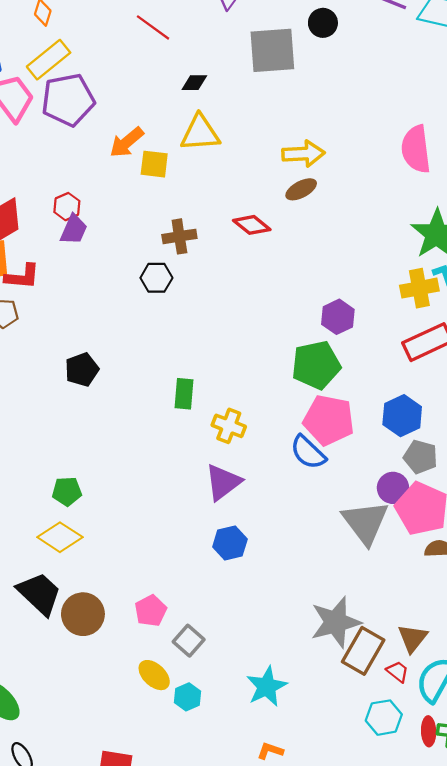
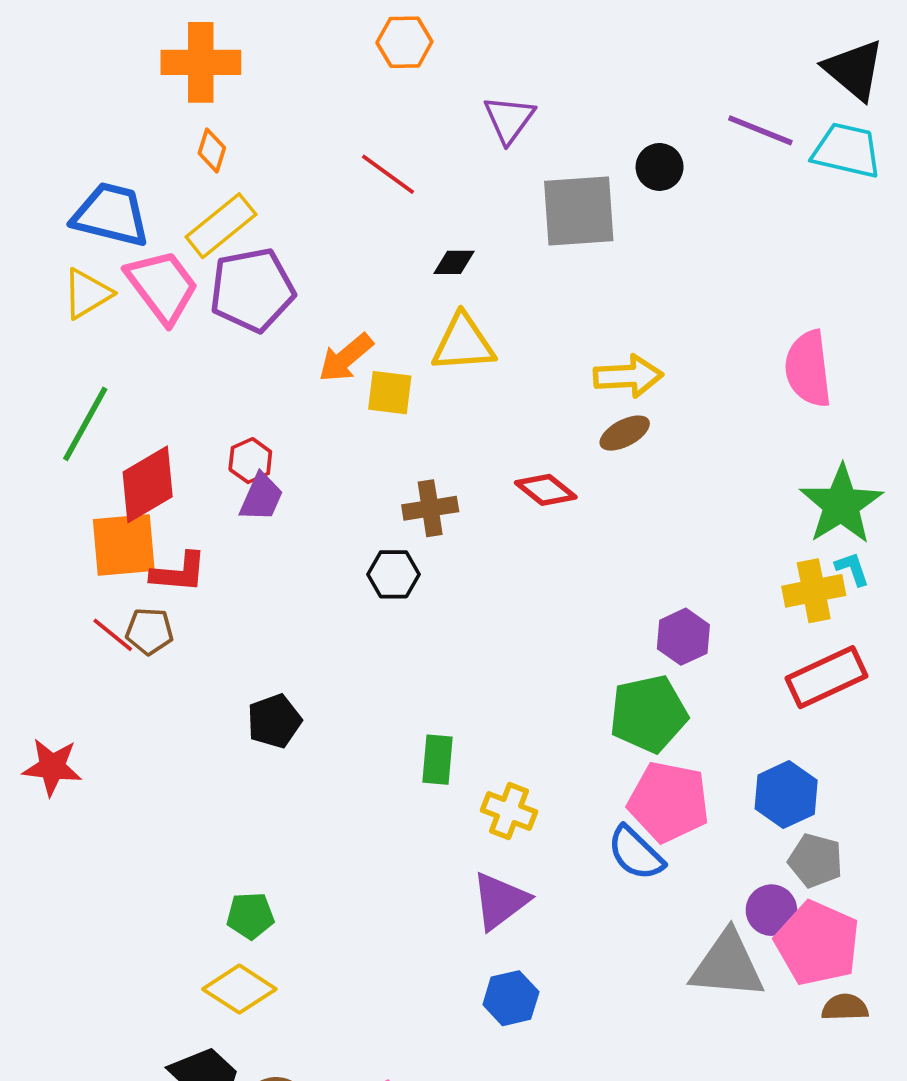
gray triangle: (365, 522) -> (727, 965), turned -48

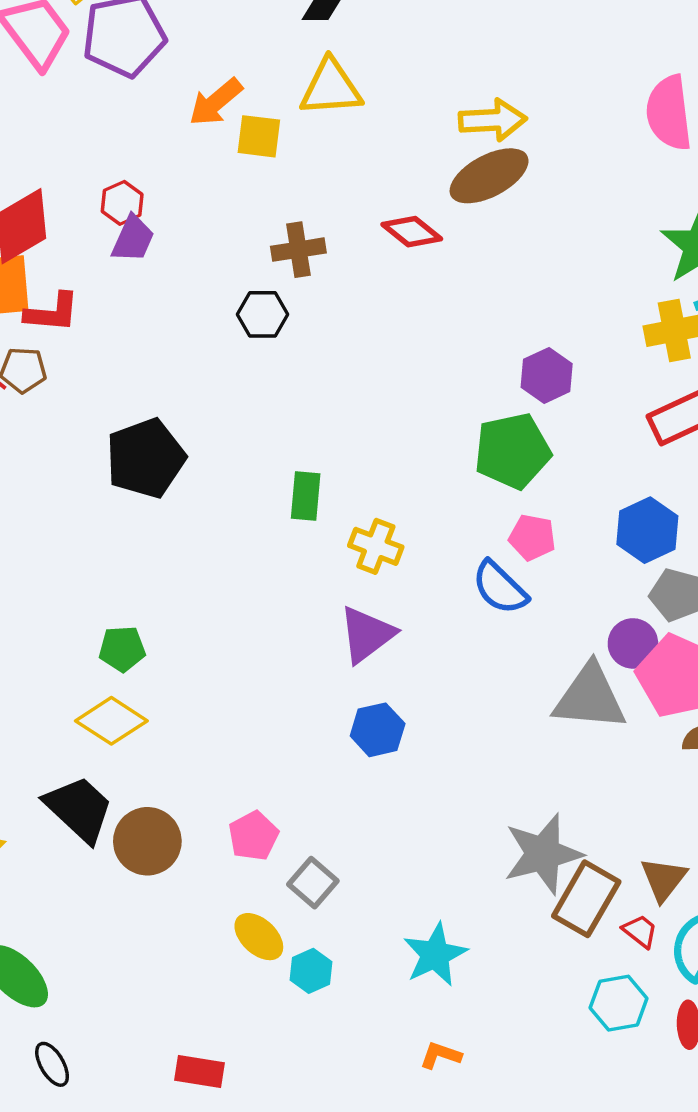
brown ellipse: (625, 433) -> (489, 176), size x1.6
black pentagon: (274, 721) -> (146, 458), size x1.5
pink pentagon: (669, 802) -> (532, 537), size x0.6

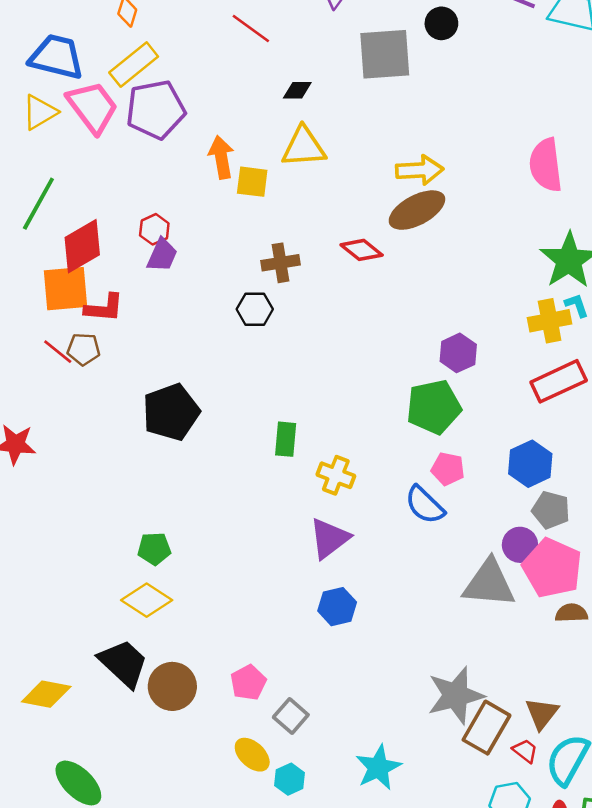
orange arrow: (216, 102) -> (221, 157), turned 120

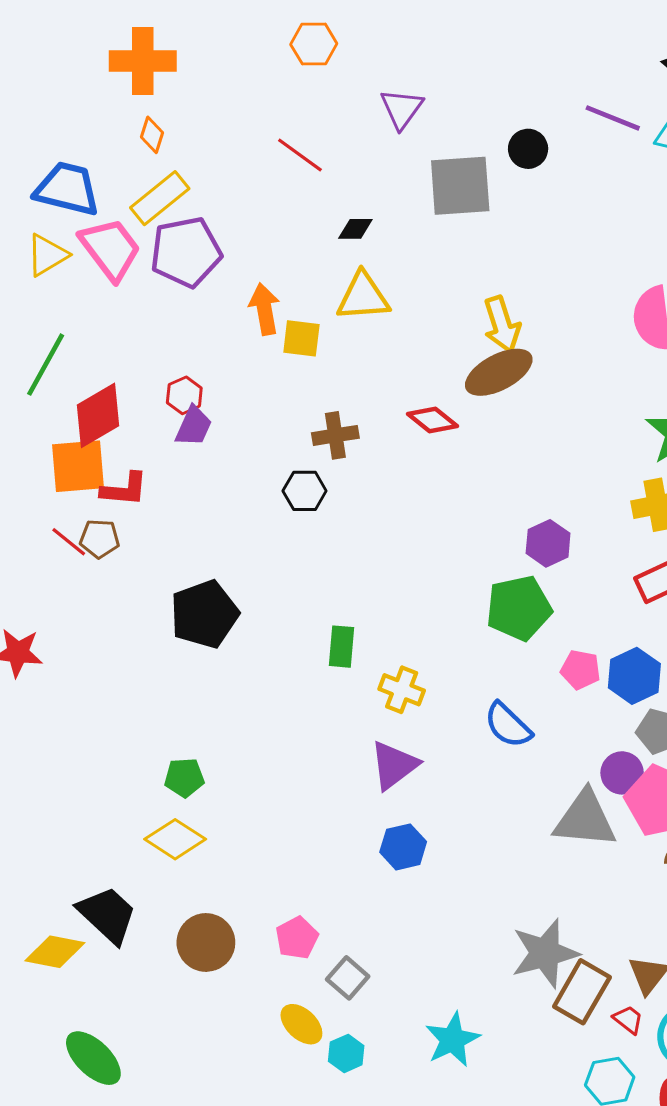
yellow arrow: (420, 170) -> (502, 324), turned 75
pink pentagon: (448, 469) -> (580, 670), moved
black trapezoid: (123, 663) -> (107, 915), moved

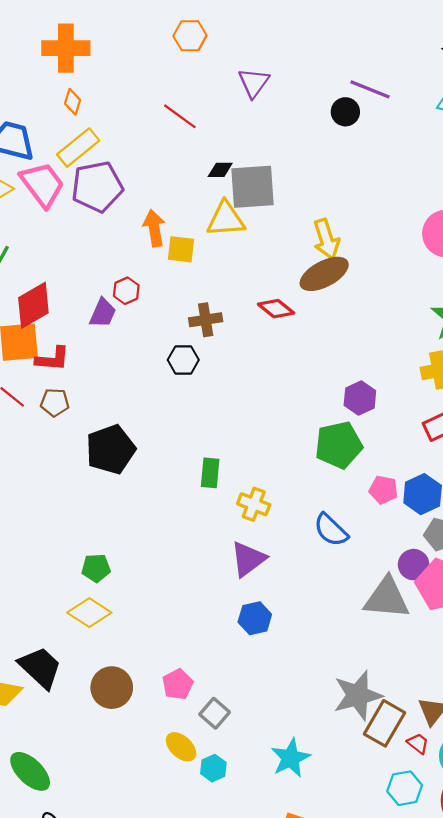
purple line: (613, 118) -> (370, 89), moved
gray square: (460, 186) -> (253, 187), moved
red hexagon: (184, 395) -> (126, 291), moved
brown pentagon: (100, 539) -> (55, 402), moved

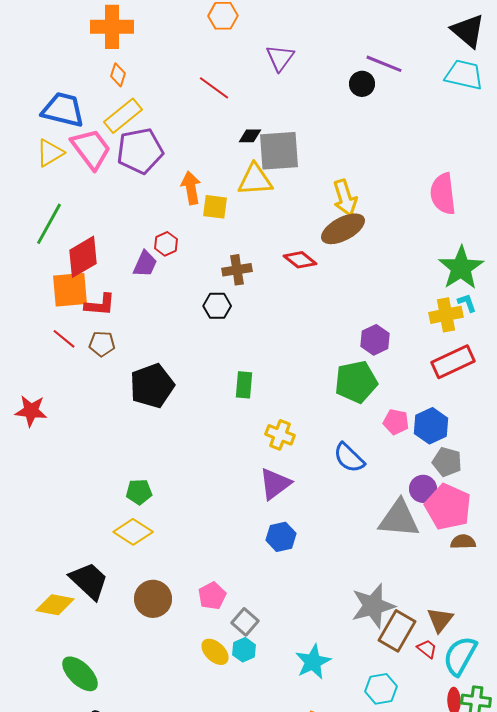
green rectangle: (210, 473) -> (244, 385), moved
cyan hexagon: (213, 768) -> (244, 650), moved
cyan hexagon: (405, 788) -> (381, 689), moved

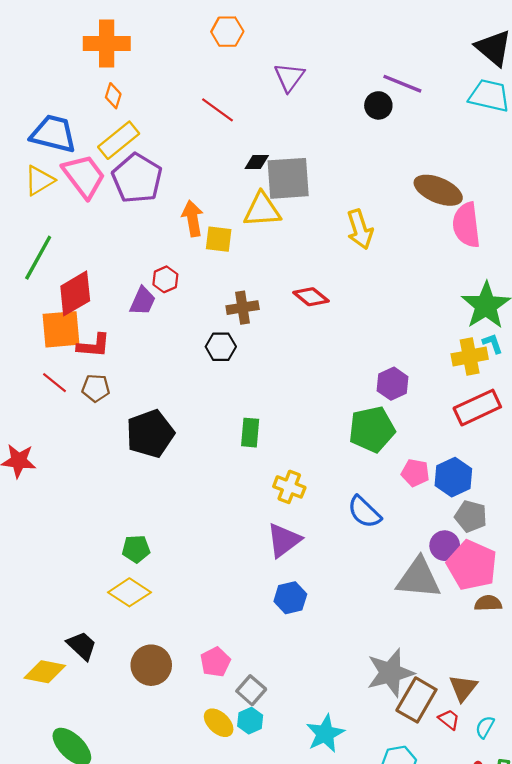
purple pentagon: (140, 151) -> (137, 178), turned -30
brown ellipse: (343, 229) -> (438, 190), moved, turned 51
black trapezoid: (89, 581) -> (82, 646), size x0.7
cyan semicircle: (460, 656) -> (485, 727), size x0.5

